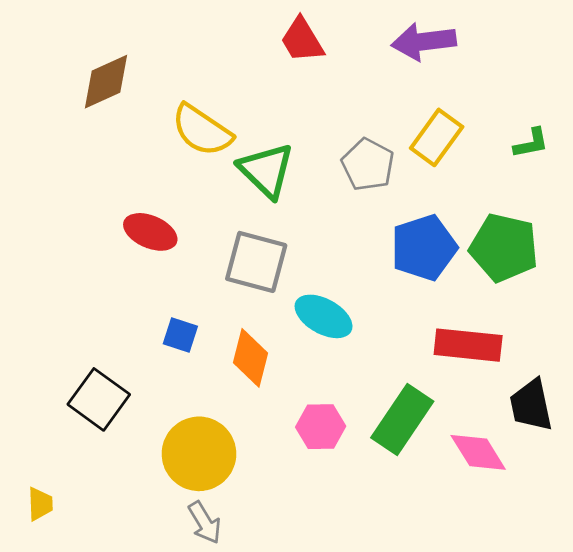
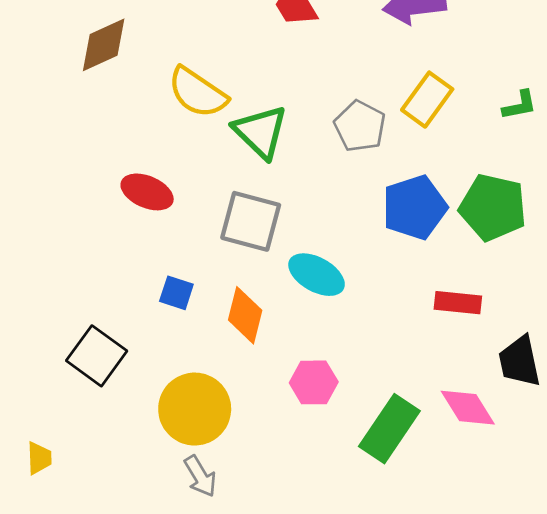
red rectangle: (468, 345) -> (458, 303), size x0.7
green rectangle: (402, 419) -> (389, 429), moved

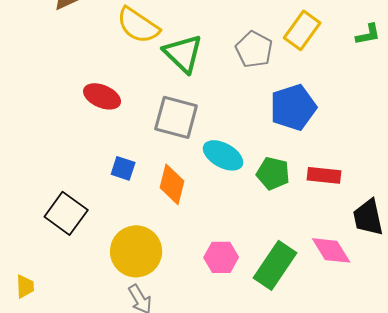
green pentagon: (493, 207) -> (273, 173), moved, size x0.7
pink hexagon: (314, 382) -> (221, 257), moved

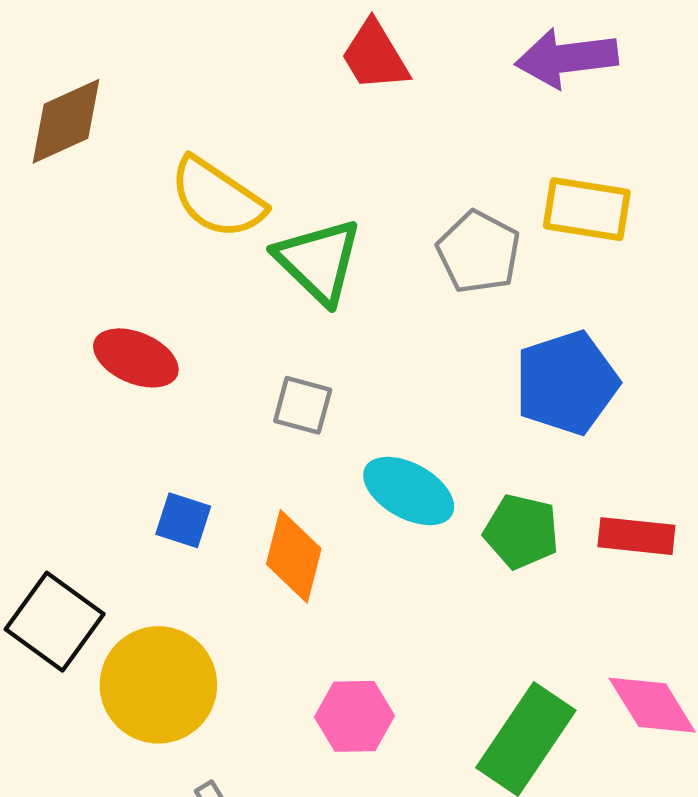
yellow rectangle: (302, 30) -> (587, 209), turned 63
gray square: (176, 117) -> (303, 405), size x0.6
yellow circle: (136, 251) -> (158, 685), moved
pink hexagon: (221, 257) -> (355, 716), moved

